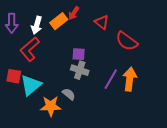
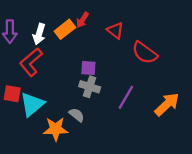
orange arrow: (130, 79) -> (167, 104), moved, turned 40

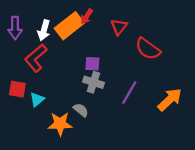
orange rectangle: (65, 29) -> (69, 26), size x1.4
red triangle: (115, 30) -> (119, 27), turned 30
cyan triangle: (32, 104) -> (37, 100), size x0.6

